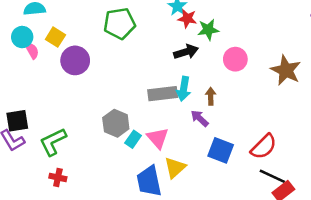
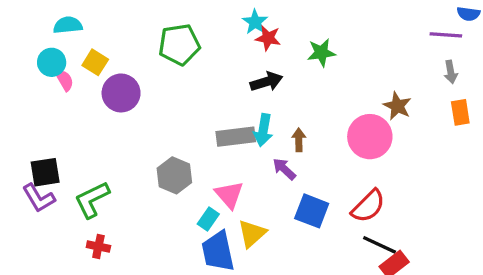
green star: (208, 30) -> (321, 53), moved
pink circle: (235, 59) -> (370, 137), moved, size x1.4
brown star: (286, 70) -> (397, 106), size x0.7
cyan rectangle: (133, 139) -> (208, 219), moved

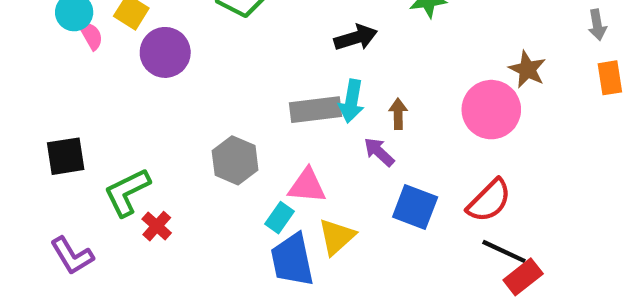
pink triangle: (229, 195) -> (307, 186), turned -44
purple L-shape: (39, 198) -> (72, 256), moved
red cross: (98, 246) -> (157, 226), moved, turned 30

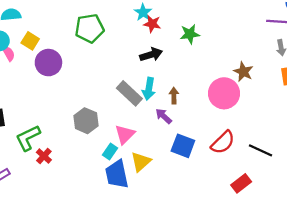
gray rectangle: (316, 110) -> (129, 93), turned 50
pink triangle: (307, 186) -> (125, 134), turned -50
black line: (504, 251) -> (260, 150), moved

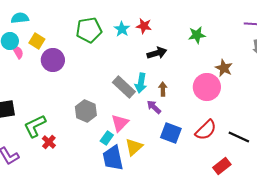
cyan star: (143, 12) -> (122, 29), moved
green star: (190, 34) -> (197, 35), moved
black arrow: (151, 55) -> (157, 53), moved

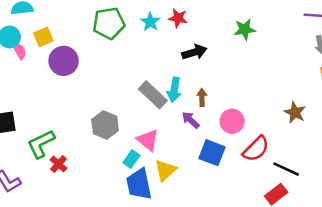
yellow square: (37, 41) -> (43, 37), turned 35
brown star: (224, 68) -> (295, 112), moved
pink circle: (207, 87) -> (232, 121), moved, size x0.7
pink triangle: (120, 123) -> (148, 140), turned -36
black line: (239, 137) -> (286, 169), moved

